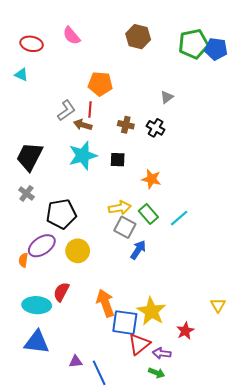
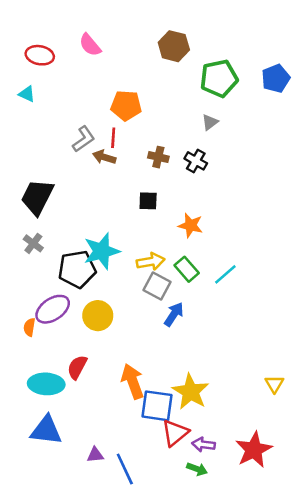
green pentagon: (193, 44) -> (219, 78), moved
blue pentagon: (216, 49) -> (276, 78), moved, turned -30
cyan star: (83, 156) -> (102, 251), moved
red star: (185, 331) -> (254, 450), moved, size x1.6

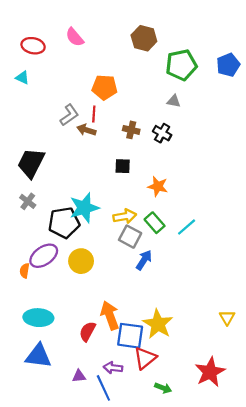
gray triangle: (210, 122) -> (174, 101), turned 48
red semicircle: (77, 367) -> (87, 331), moved
purple arrow: (203, 445) -> (113, 368), moved

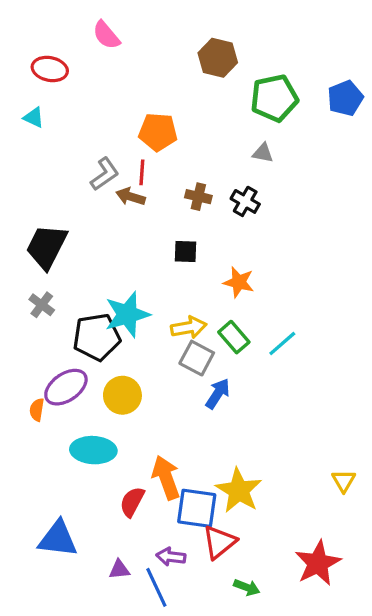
pink semicircle: (75, 37) -> (106, 35), moved
cyan ellipse: (38, 318) -> (93, 450), moved

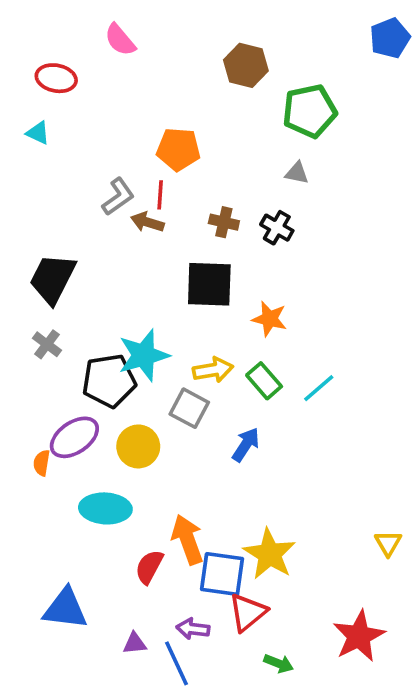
blue pentagon: (345, 98) -> (390, 38), moved
black square: (185, 251) -> (209, 284), size x1.8
gray square: (197, 358) -> (189, 408), moved

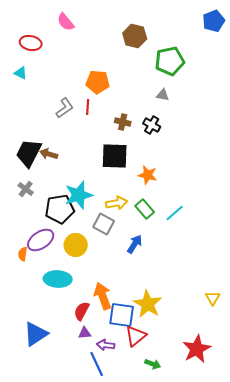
brown arrow: (147, 222) -> (49, 154), moved
blue triangle: (65, 609) -> (36, 334), turned -40
purple triangle: (135, 643) -> (85, 333), moved

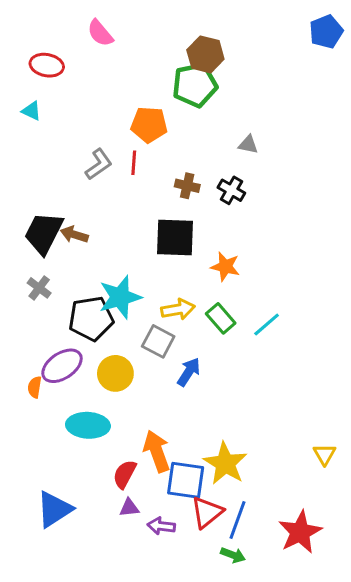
green pentagon: (170, 61) -> (195, 85), moved
blue arrow: (135, 244) -> (189, 372), moved
blue line: (97, 364) -> (238, 520), moved, turned 45

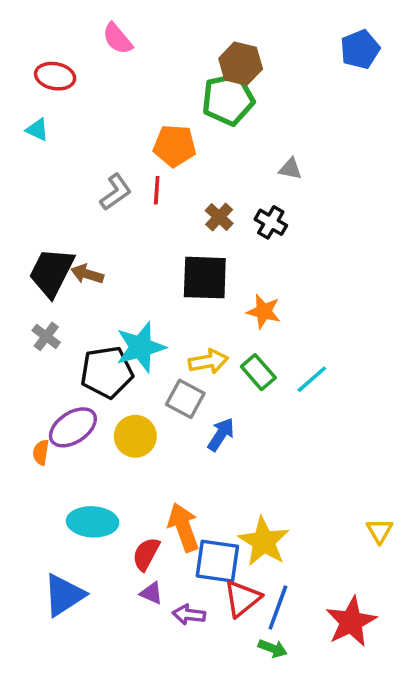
blue pentagon: (326, 32) -> (360, 49), moved
brown cross: (187, 186) -> (219, 217), turned 30
cyan ellipse: (88, 425) -> (93, 522), moved
purple triangle: (129, 508) -> (151, 593), turned 30

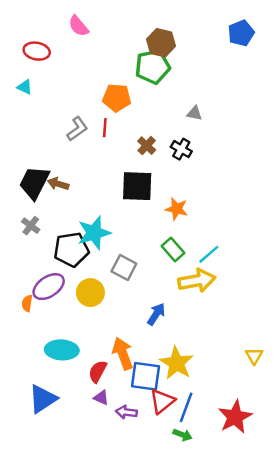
yellow arrow: (208, 361) -> (197, 281), moved, size x1.4
blue arrow: (221, 434) -> (156, 314), moved

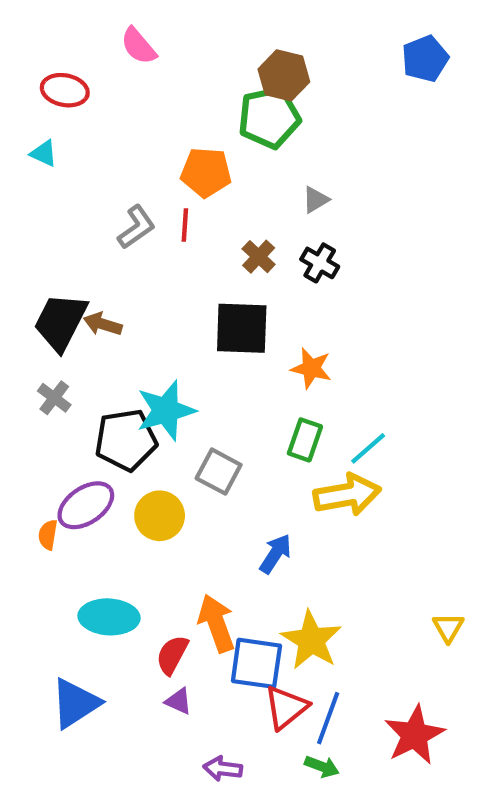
gray triangle: (194, 113) -> (315, 200), moved, turned -42
green rectangle: (173, 250) -> (305, 440), turned 60
purple arrow: (126, 412) -> (223, 769), moved

